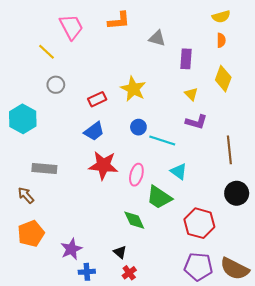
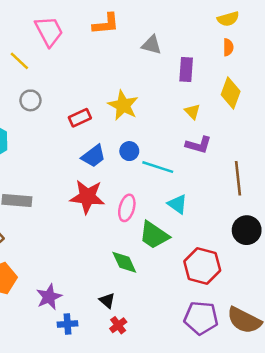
blue trapezoid: (94, 131) -> (93, 156), moved

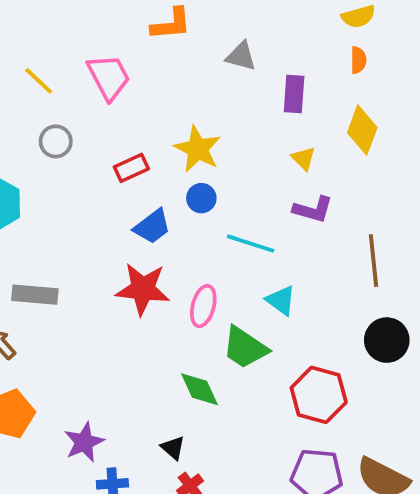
pink trapezoid: (49, 31) -> (109, 77), moved
blue circle: (129, 151) -> (201, 198), moved

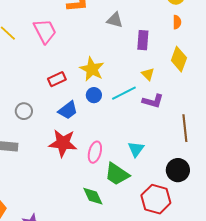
gray circle: (56, 141) -> (24, 111), moved
cyan line: (251, 244) -> (124, 93), moved, turned -45
cyan triangle: (281, 300) -> (136, 149), turned 30
black circle: (387, 340) -> (178, 170), moved

